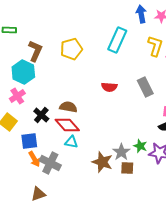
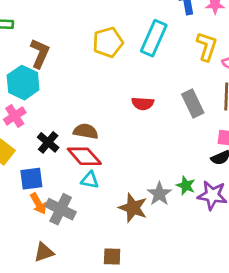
yellow pentagon: (71, 49) -> (108, 42), moved
brown square: (127, 168) -> (112, 256), moved

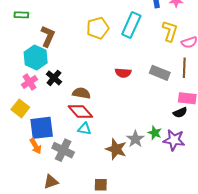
gray rectangle: (193, 103) -> (160, 73), turned -42
black cross: (48, 142) -> (54, 78), moved
blue square: (31, 179) -> (42, 128), size x1.4
orange arrow: (38, 204) -> (36, 146), moved

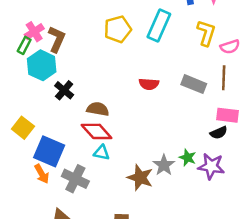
green rectangle: (21, 15) -> (24, 45), moved, turned -64
pink cross: (30, 82) -> (34, 32), moved
blue square: (42, 128) -> (49, 151), turned 30

